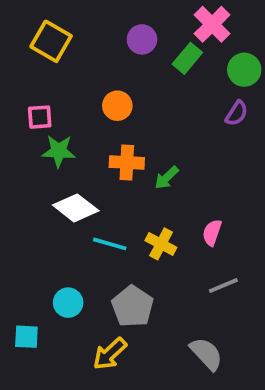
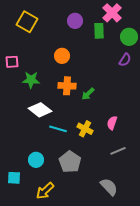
green rectangle: (187, 58) -> (99, 31), turned -42
pink square: (40, 117) -> (12, 62), moved
yellow arrow: (110, 354) -> (45, 191), moved

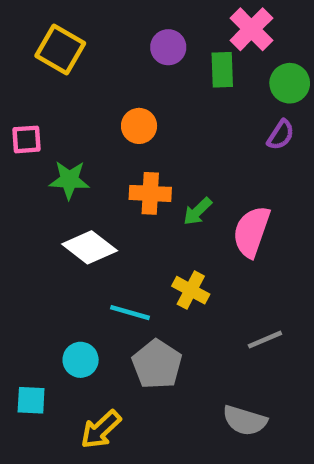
pink semicircle: (112, 123) -> (251, 232), moved, size x1.6
cyan line: (58, 129) -> (130, 313), moved
gray semicircle: (109, 187) -> (245, 421), turned 150

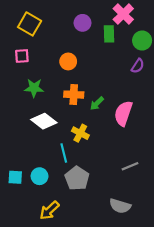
pink square: (27, 139) -> (22, 56), moved
yellow cross: (191, 290) -> (80, 133), moved
cyan line: (130, 313) -> (64, 153), turned 60
cyan square: (31, 400) -> (15, 177), moved

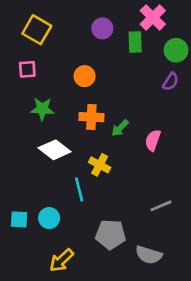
pink semicircle: (123, 113) -> (153, 140), size x0.7
gray pentagon: (77, 178) -> (111, 234), moved, turned -30

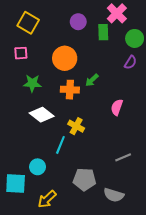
orange circle: (85, 76) -> (65, 58), size x1.5
green arrow: (120, 128) -> (92, 80), moved
cyan line: (79, 189) -> (60, 145), turned 36
cyan square: (19, 219) -> (16, 184), moved, size x1.5

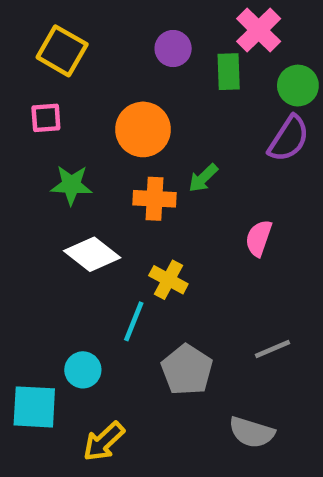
purple semicircle: (130, 62) -> (289, 139), size x1.5
gray pentagon: (84, 179) -> (187, 370), moved, turned 30

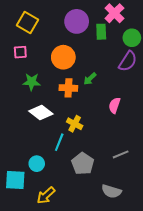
purple circle: (173, 49) -> (77, 21), size x1.5

